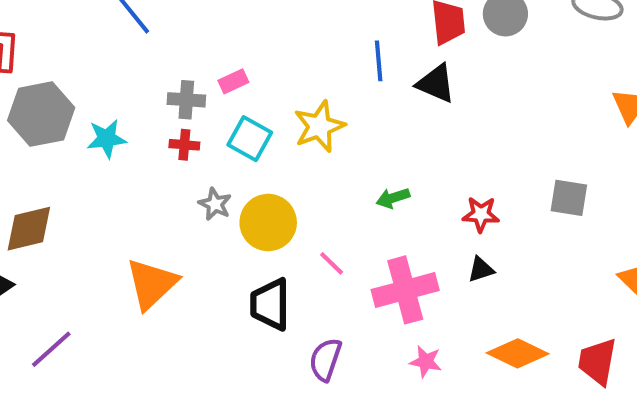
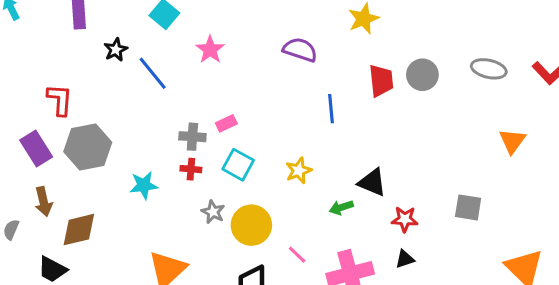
black triangle: (436, 83) -> (372, 182), moved
yellow star: (319, 126) -> (299, 171), moved, size x0.7
cyan star: (107, 139) -> (144, 185), moved

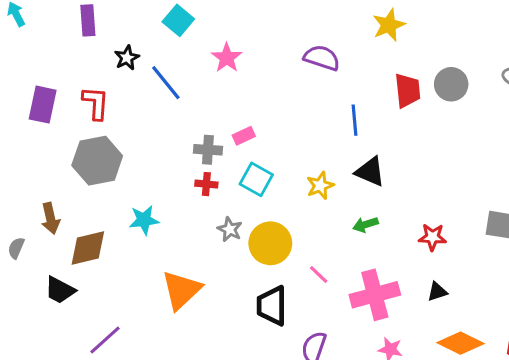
red L-shape: (60, 100) -> (96, 103), moved
purple rectangle: (36, 148) -> (43, 105), moved, turned 44
black triangle: (372, 182) -> (370, 172), moved
cyan star: (144, 185) -> (144, 220), moved
black triangle: (405, 259) -> (437, 292), moved

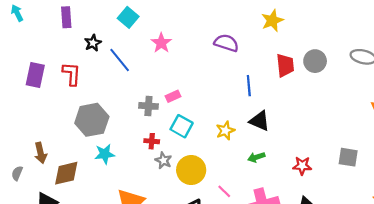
gray hexagon: (97, 161) -> (92, 120), moved
red cross: (206, 184) -> (152, 141), moved

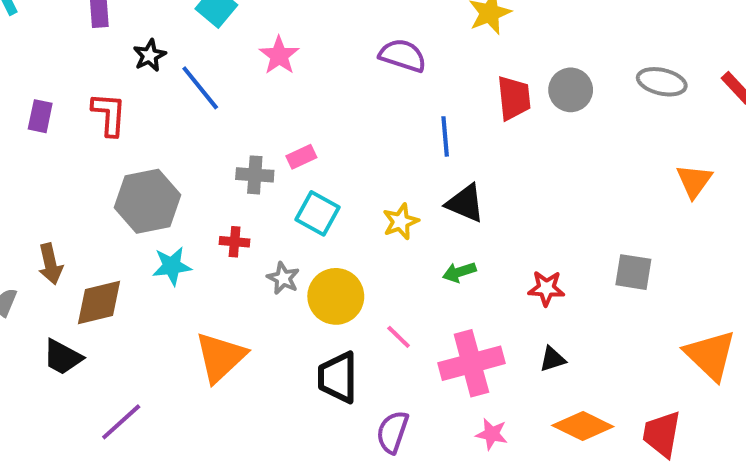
purple rectangle: (35, 75) -> (40, 116), size x0.7
red cross: (152, 141) -> (235, 242), moved

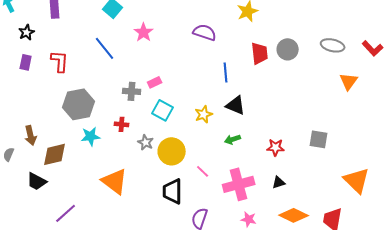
black star: (150, 55) -> (27, 32), moved
orange triangle: (694, 181) -> (349, 81), moved
orange triangle: (220, 357) -> (115, 181), turned -40

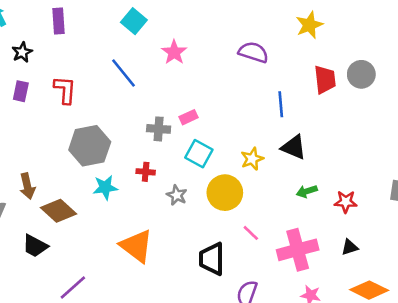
green arrow: (233, 139) -> (307, 191), moved
yellow circle: (172, 151) -> (225, 193), moved
brown diamond: (55, 154) -> (59, 211), turned 56

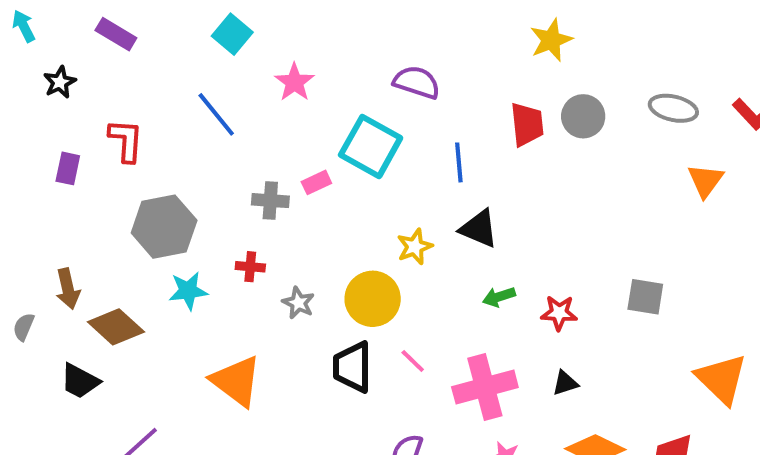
purple rectangle: (59, 21) -> (116, 34), turned -55
yellow star: (309, 25) -> (551, 40), moved
purple rectangle: (21, 91) -> (68, 168), moved
cyan square: (199, 154) -> (371, 146), moved, size x1.4
black trapezoid: (212, 259) -> (353, 367), moved

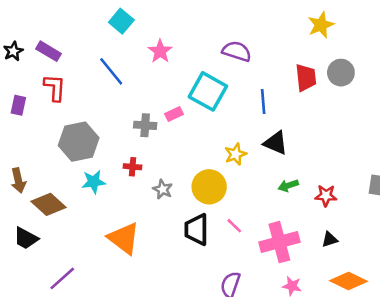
purple rectangle: (116, 34) -> (48, 51), moved

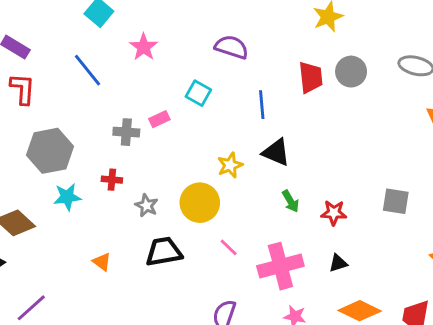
cyan square: (208, 91) -> (198, 93), size x0.6
green arrow: (288, 186) -> (291, 201), turned -102
black trapezoid: (197, 229) -> (164, 252), moved, turned 80
orange triangle: (124, 238) -> (102, 262), size x0.5

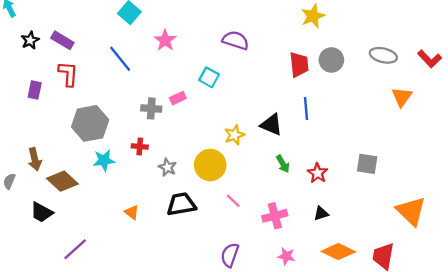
blue line: (262, 105) -> (306, 108), moved
red star: (334, 213) -> (318, 173), turned 30
pink cross: (280, 266) -> (275, 216), size x0.7

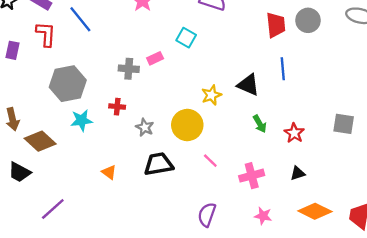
blue line: (120, 59) -> (80, 19), moved

